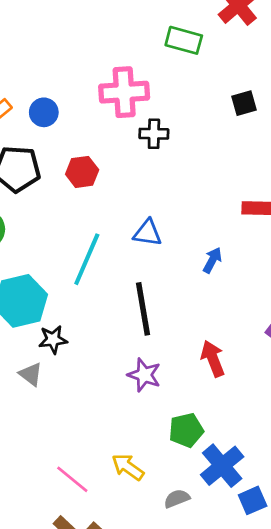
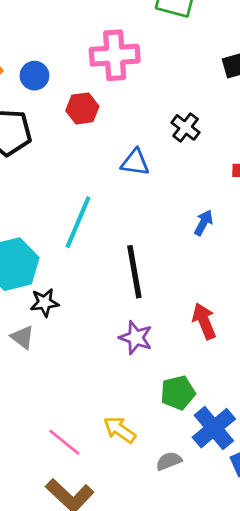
black cross: (154, 134) -> (186, 127), moved, turned 36
red hexagon: (82, 172) -> (82, 108), moved
blue triangle: (148, 233) -> (135, 162), moved

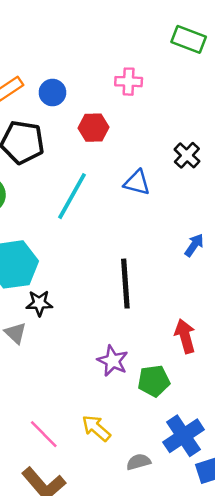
pink cross: (115, 55) -> (129, 82), size x0.6
cyan line: (78, 222) -> (72, 196), moved
purple star: (136, 338) -> (113, 361), moved
green pentagon: (178, 393) -> (154, 381), moved

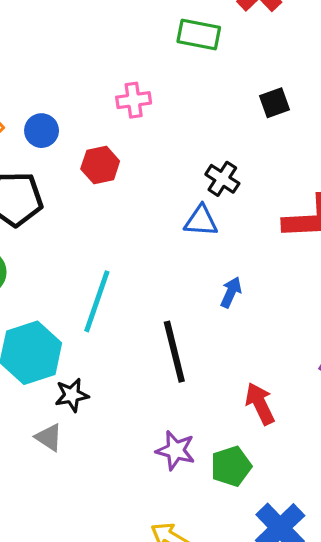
blue triangle: (137, 183) -> (201, 221), moved
cyan line: (72, 196) -> (97, 301), moved
blue arrow: (194, 245) -> (231, 292), moved

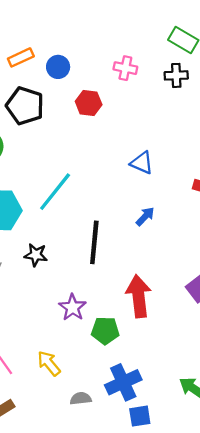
black cross: (222, 179) -> (176, 75), moved, turned 35
black star: (72, 395) -> (36, 255), moved
red arrow: (260, 404) -> (139, 296), size x1.4

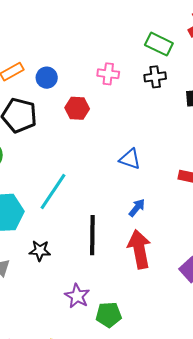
red arrow: (139, 296) -> (139, 249), moved

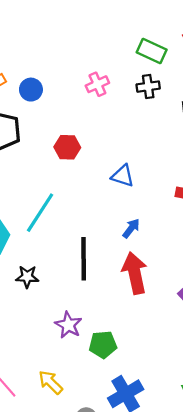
pink cross: (108, 74) -> (97, 84), turned -30
red hexagon: (77, 108) -> (67, 147), moved

